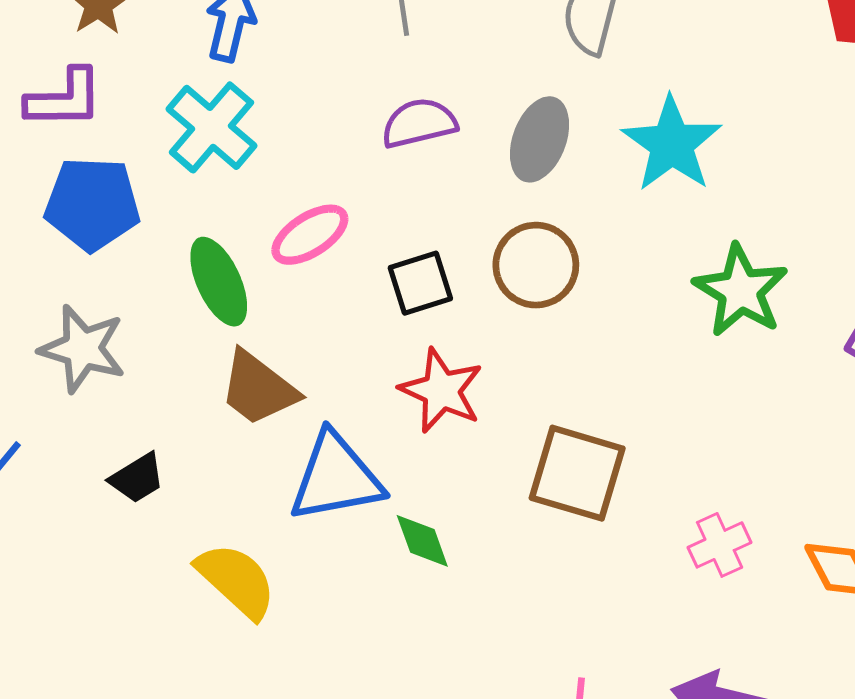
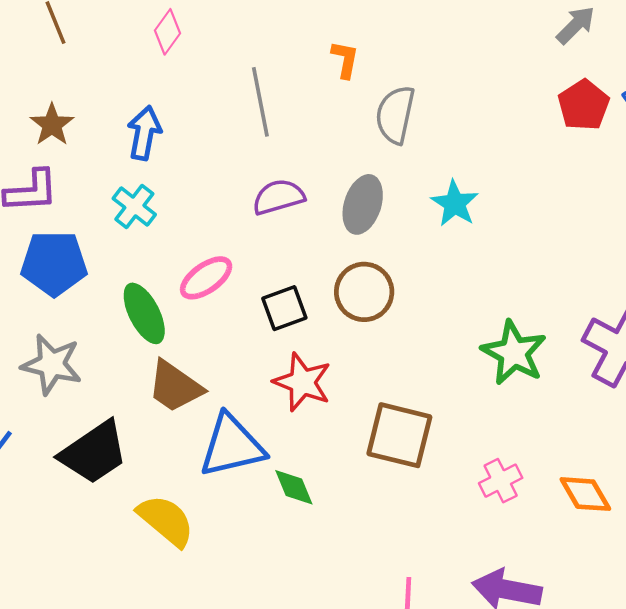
cyan cross: (211, 127) -> (134, 206), size x0.7
cyan star: (672, 144) -> (455, 203), size x0.7
green star: (741, 291) -> (514, 353), moved
black trapezoid: (137, 478) -> (94, 453), size x1.8

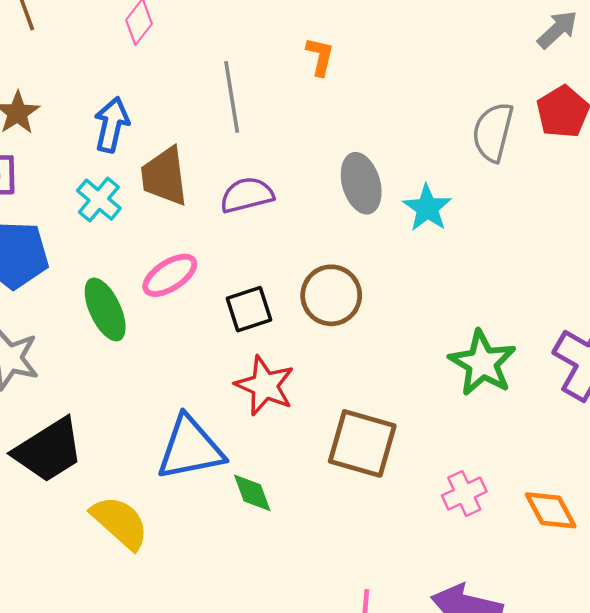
gray semicircle: (395, 115) -> (493, 132), moved
gray ellipse: (363, 204) -> (361, 183), moved, turned -36
brown trapezoid: (175, 386) -> (164, 176), moved, turned 46

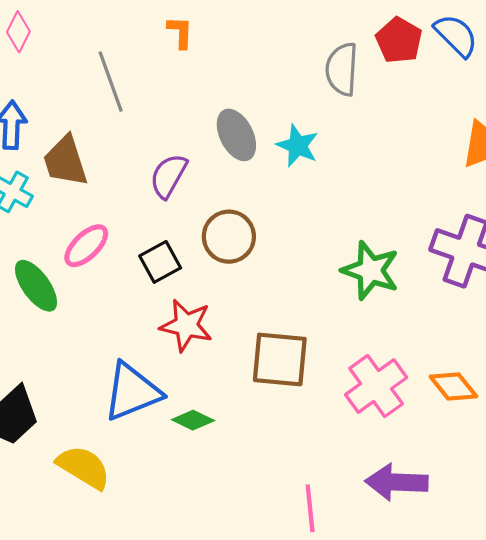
purple semicircle: (247, 195) -> (168, 176), moved, turned -36
green diamond: (252, 493) -> (193, 420), turned -33
pink cross: (464, 494) -> (376, 386), size x1.6

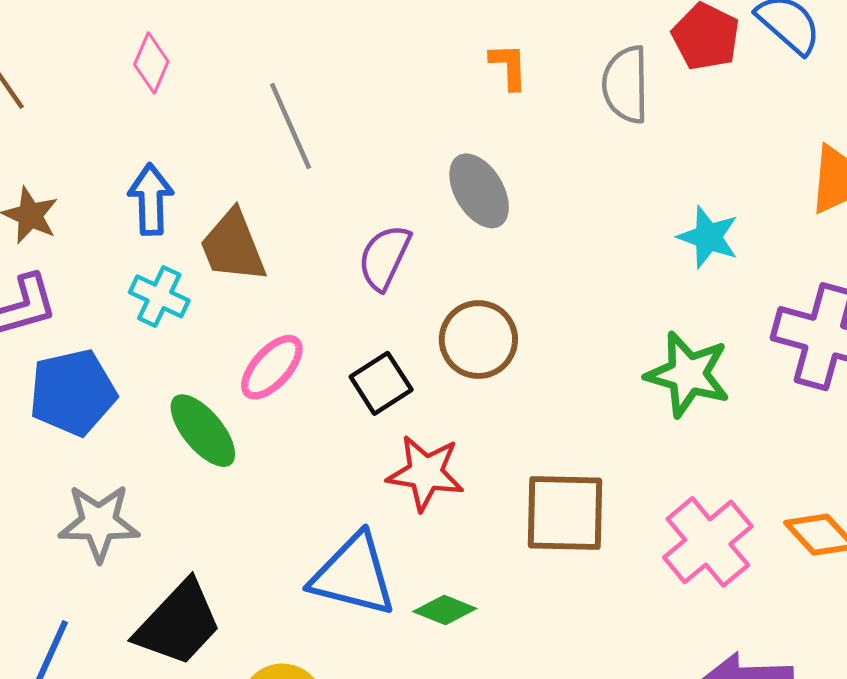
orange L-shape: (180, 32) -> (509, 66), moved
cyan star: (298, 146) -> (708, 237), moved
blue triangle: (132, 392) -> (353, 575), turned 40

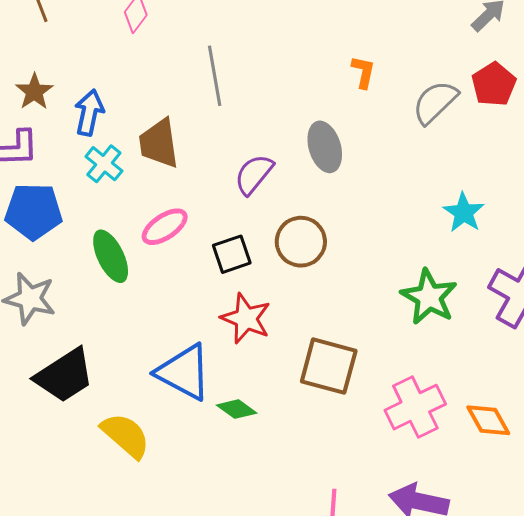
gray semicircle: (626, 85) -> (435, 102), turned 33
blue arrow: (151, 199) -> (89, 113), moved

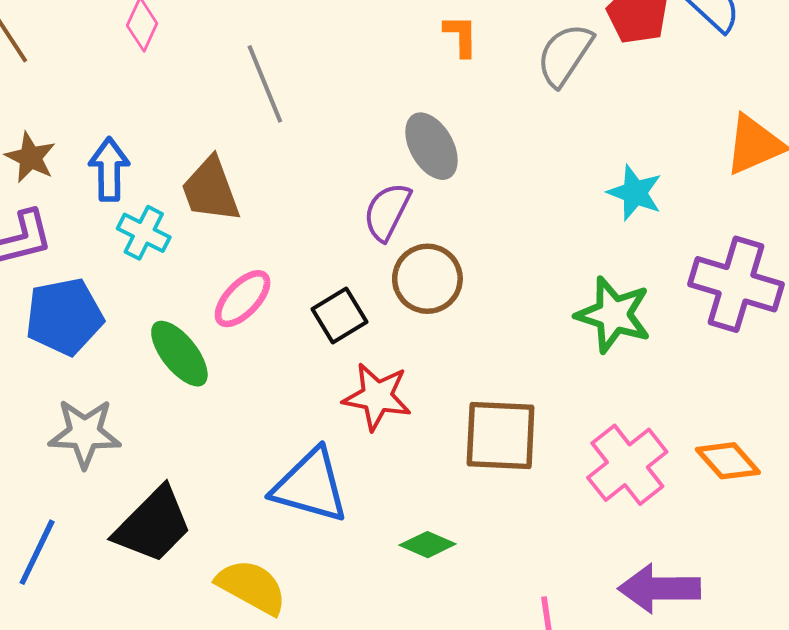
purple semicircle: (254, 174) -> (387, 212), moved
green diamond: (237, 409) -> (428, 545), moved

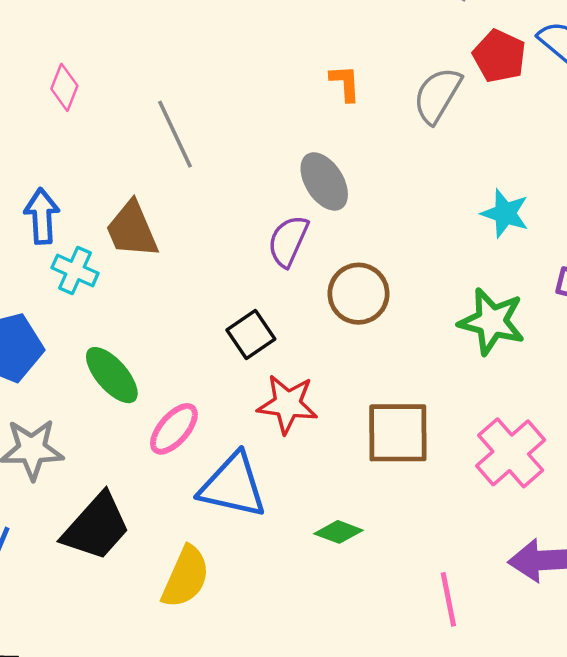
brown circle: (427, 279) -> (358, 294), moved
pink ellipse: (243, 299) -> (174, 429), moved
yellow semicircle: (252, 587) -> (186, 577), turned 88

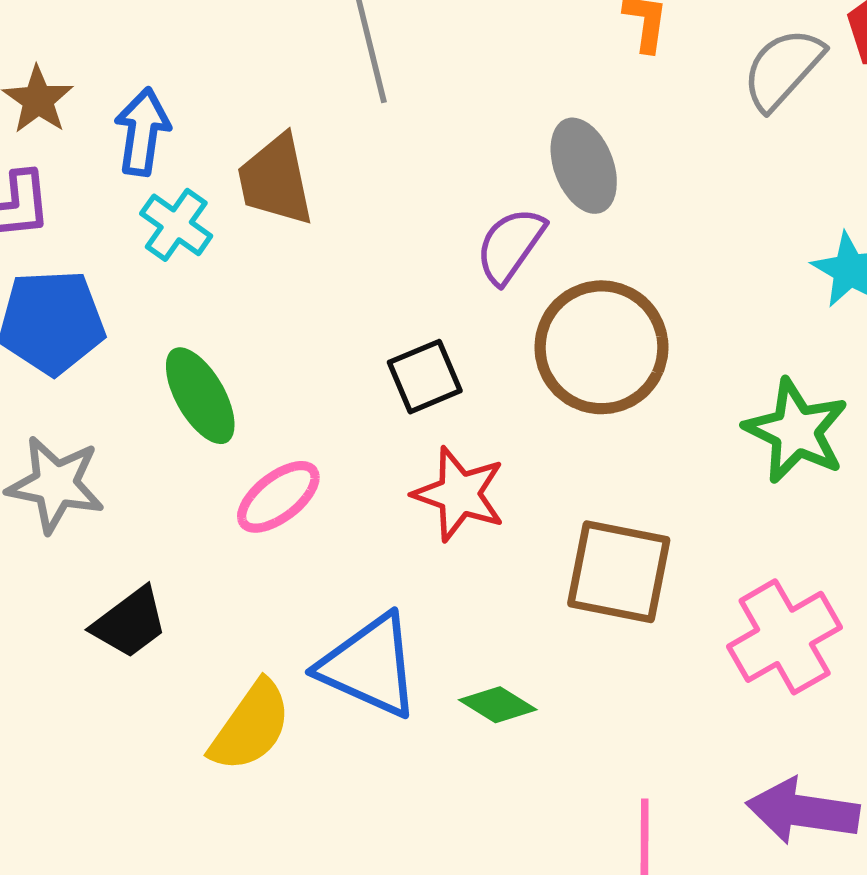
brown circle: (358, 294) -> (601, 347), size x1.4
blue triangle: (233, 486) -> (369, 666), moved
black trapezoid: (96, 527) -> (130, 623), size x0.7

